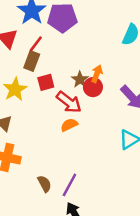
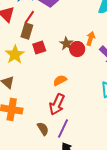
orange arrow: (97, 74) -> (91, 39), moved
red arrow: (69, 102) -> (57, 104), moved, turned 80

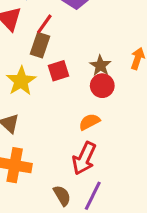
red circle: (77, 49) -> (102, 86), moved

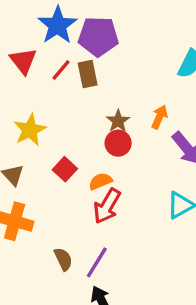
brown rectangle: (40, 45) -> (88, 74), moved, turned -35
red square: (59, 71) -> (65, 169), moved, turned -35
red arrow: (84, 158) -> (107, 206), moved

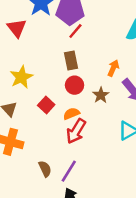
red line: (61, 70) -> (75, 31), moved
brown rectangle: (88, 74) -> (71, 60), moved
brown star: (118, 121) -> (101, 95), moved
red circle: (118, 143) -> (75, 85), moved

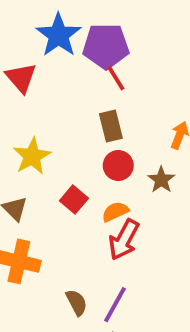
red line: (75, 31) -> (116, 78), turned -70

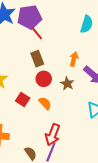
orange semicircle: (115, 212) -> (45, 103), turned 80
red arrow: (124, 240) -> (53, 135), moved

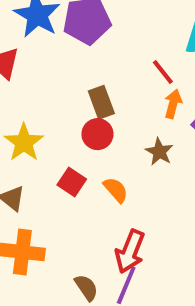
red line: (37, 33) -> (163, 72), moved
red circle: (44, 79) -> (97, 134), moved

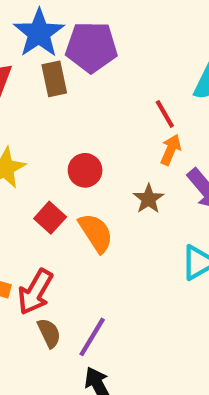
brown rectangle: (101, 102) -> (54, 79), moved
orange semicircle: (116, 190) -> (96, 233), size x1.4
red arrow: (130, 251) -> (35, 292), moved

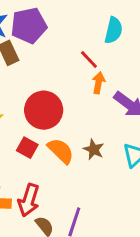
red circle: (85, 170) -> (44, 110), size x1.6
brown star: (149, 199) -> (94, 149), moved

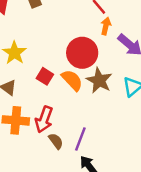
red circle: (44, 110) -> (82, 53), moved
brown star: (94, 149) -> (99, 80), size x1.5

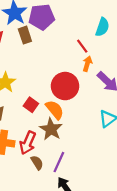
brown star: (99, 80) -> (51, 129), moved

